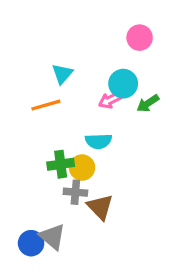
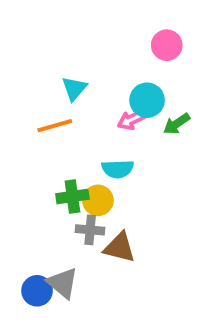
brown triangle: (100, 207) -> (120, 248), turned -32

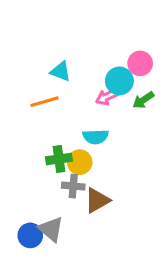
pink circle: (167, 45) -> (140, 63), moved
cyan triangle: (74, 88) -> (61, 71), turned -50
brown triangle: (120, 248) -> (97, 200), turned -44

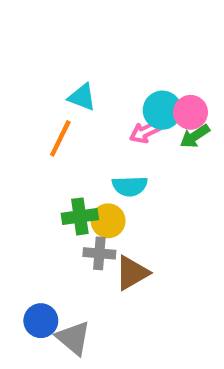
pink circle: (140, 63) -> (191, 112), moved
orange line: (45, 102) -> (60, 138), turned -48
gray triangle: (51, 229) -> (73, 338), moved

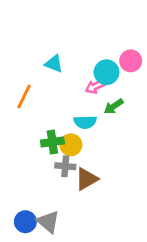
pink circle: (191, 112) -> (131, 61), moved
green arrow: (195, 136) -> (114, 106), moved
orange line: (60, 138) -> (24, 96), moved
blue circle: (41, 321) -> (25, 222), moved

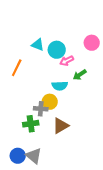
cyan circle: (107, 72) -> (57, 50), moved
green cross: (52, 142) -> (31, 124), moved
gray cross: (65, 166) -> (41, 109), moved

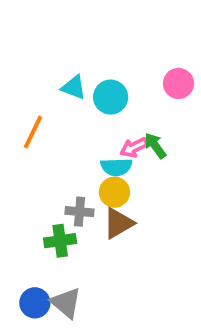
pink arrow: (67, 61) -> (134, 148), moved
green arrow: (80, 75) -> (155, 146), turned 88
yellow circle: (50, 102) -> (114, 192), moved
brown triangle: (61, 126) -> (118, 223), moved

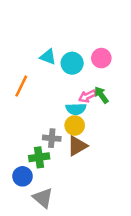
pink circle: (179, 83) -> (101, 58), moved
blue circle: (35, 303) -> (23, 176), moved

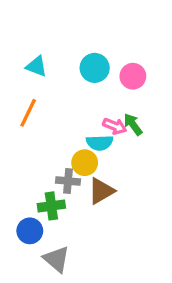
cyan triangle: (48, 57) -> (36, 66), moved
cyan circle: (72, 63) -> (95, 68), moved
pink arrow: (87, 96) -> (115, 126), turned -132
yellow circle: (75, 125) -> (85, 163), moved

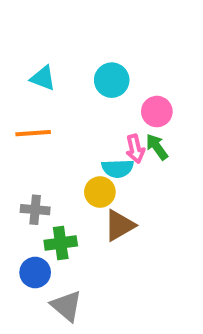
pink circle: (133, 76) -> (157, 112), moved
orange line: (28, 113) -> (33, 133), turned 60
pink arrow: (115, 126) -> (135, 149), turned 55
gray cross: (68, 181) -> (35, 210), moved

